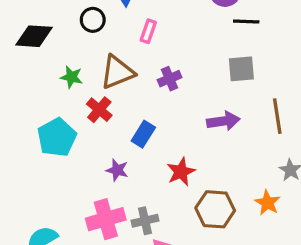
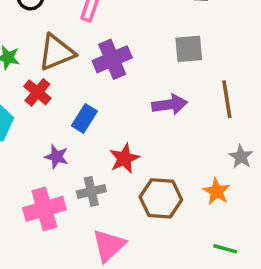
purple cross: (169, 79) -> (112, 59), size x1.5
gray cross: (145, 221) -> (91, 191), moved

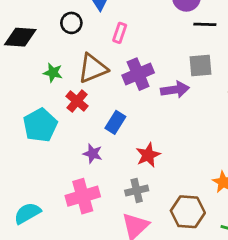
purple arrow: (170, 104) -> (175, 90), moved
gray cross: (91, 191) -> (137, 190), moved
brown hexagon: (161, 198) -> (188, 212), moved

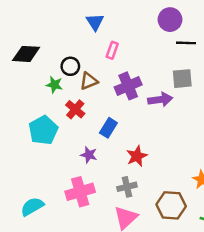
black circle: (71, 23) -> (70, 66), moved
brown triangle: (93, 68) -> (89, 81), size x0.7

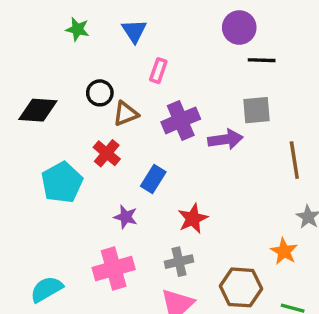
black diamond: (26, 54) -> (38, 110), moved
green star: (54, 85) -> (77, 29), moved

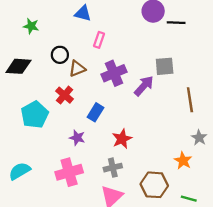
green star: (77, 29) -> (31, 26), moved
blue triangle: (134, 31) -> (83, 13), turned -42
black line: (262, 60) -> (176, 23), moved
purple arrow: (225, 139) -> (144, 86), turned -40
cyan semicircle: (46, 289) -> (20, 171), moved

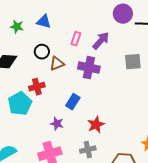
blue triangle: (83, 13) -> (44, 22), moved
purple cross: (114, 73) -> (89, 68), turned 35
purple arrow: (144, 86) -> (101, 41), moved
red cross: (64, 95) -> (37, 87), moved, turned 35

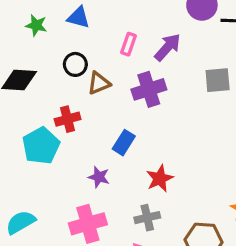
purple cross: (89, 68) -> (149, 89), turned -30

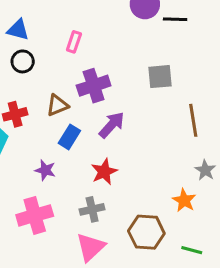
blue triangle: (78, 18) -> (18, 30), moved
purple arrow: (168, 47) -> (112, 125), moved
brown triangle: (99, 83) -> (57, 105), moved

